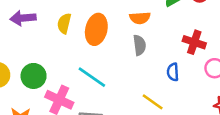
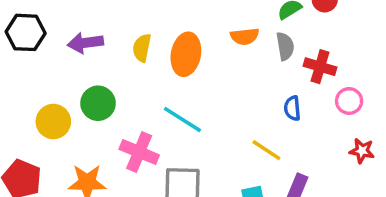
gray semicircle: (139, 45) -> (285, 46), moved
green circle: (34, 76) -> (98, 103), moved

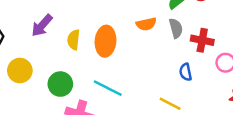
purple arrow: (85, 43) -> (42, 26), moved, turned -35
green circle: (98, 103) -> (60, 84), moved
yellow circle: (53, 122) -> (20, 71), moved

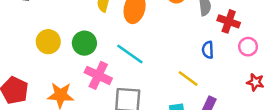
yellow circle: (20, 71) -> (48, 42), moved

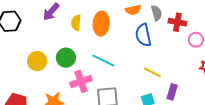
blue semicircle: (208, 50) -> (143, 35), moved, size x1.6
pink cross: (98, 75) -> (81, 81), turned -35

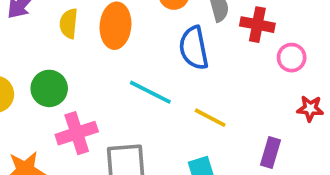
cyan line: (103, 61) -> (150, 92), moved
purple rectangle: (172, 92) -> (271, 152), moved

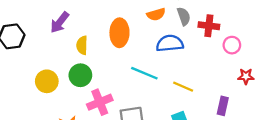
yellow semicircle: (69, 23) -> (82, 45), moved
blue semicircle: (194, 48) -> (170, 43), turned 100

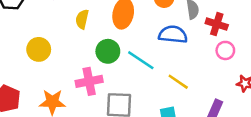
pink circle: (232, 45) -> (225, 50), moved
green circle: (80, 75) -> (108, 51), moved

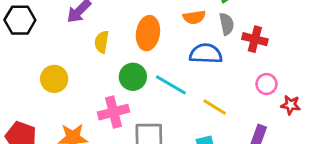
pink circle: (225, 50) -> (266, 84), moved

